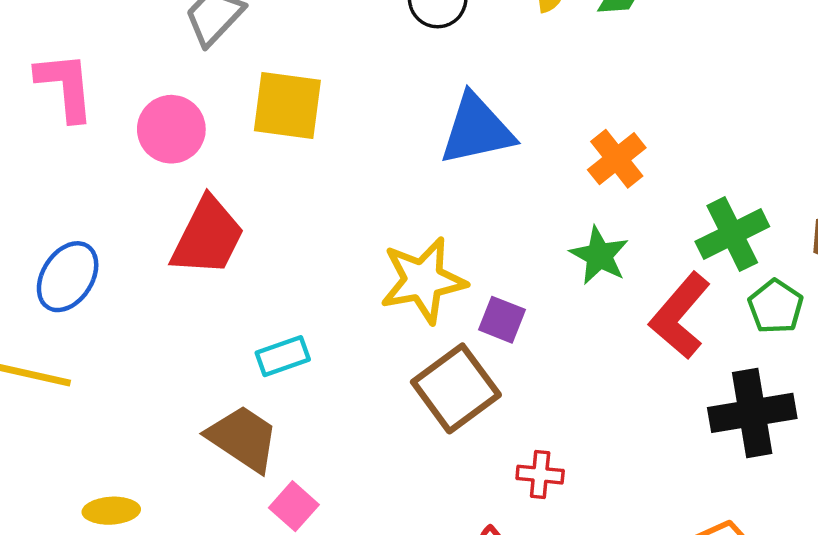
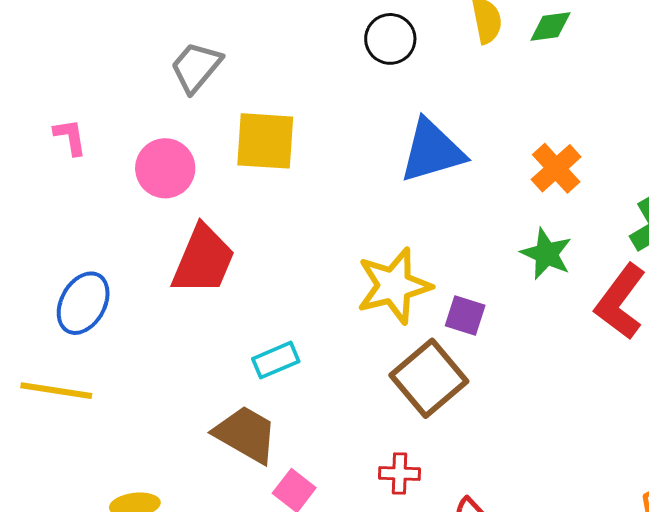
pink L-shape: (65, 86) -> (70, 137), size x0.6
red cross: (540, 475) -> (399, 474), moved

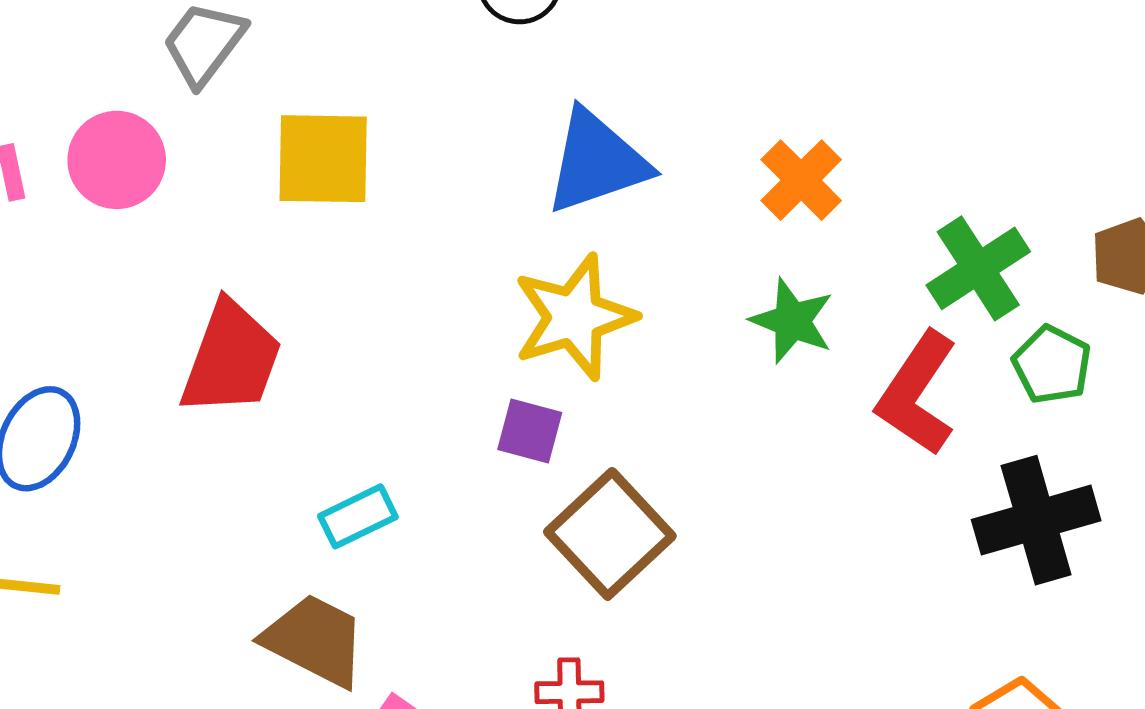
pink circle: (165, 168) -> (117, 160), moved
yellow star: (394, 286) -> (574, 317), moved
purple square: (465, 316) -> (530, 431), moved

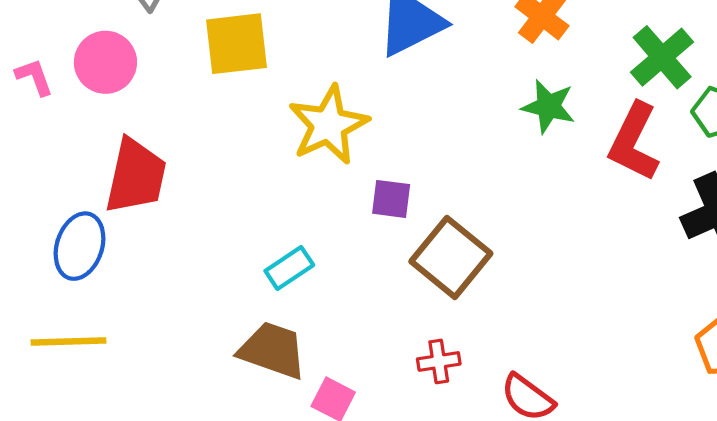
yellow star: (574, 317) -> (329, 125), moved
red trapezoid: (231, 359) -> (136, 176), moved

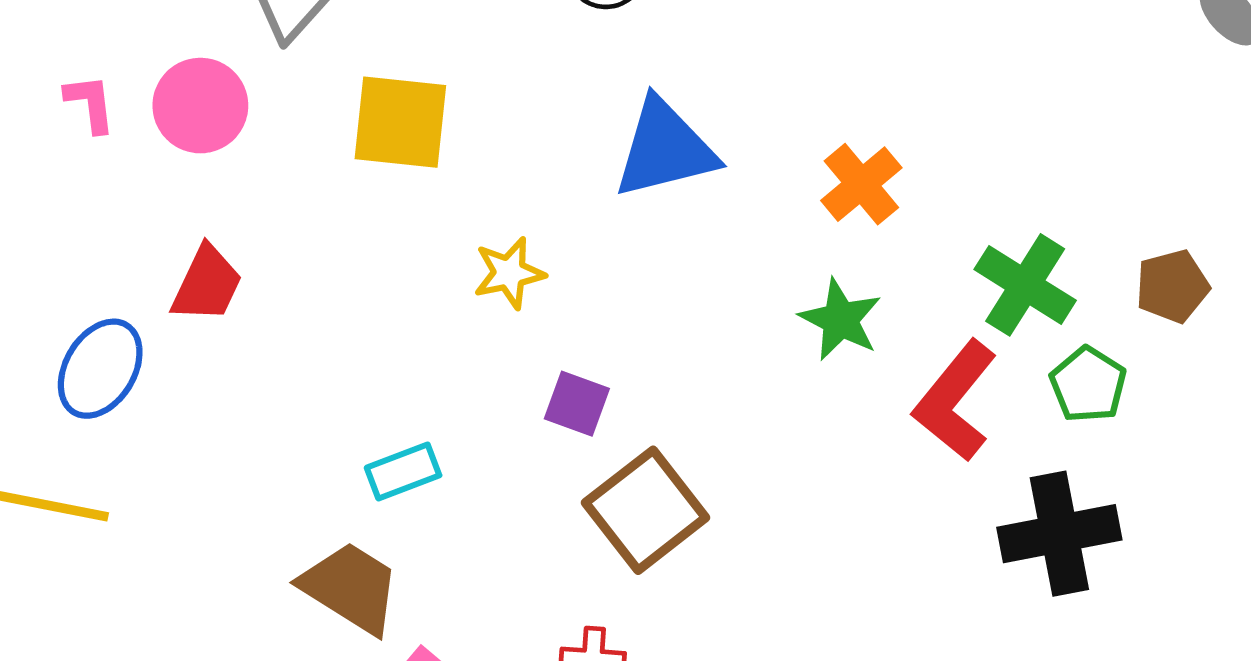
green cross: (662, 57) -> (1025, 285), turned -30
yellow star: (329, 125) -> (509, 273), size x0.6
red trapezoid: (136, 176) -> (207, 284), size x0.7

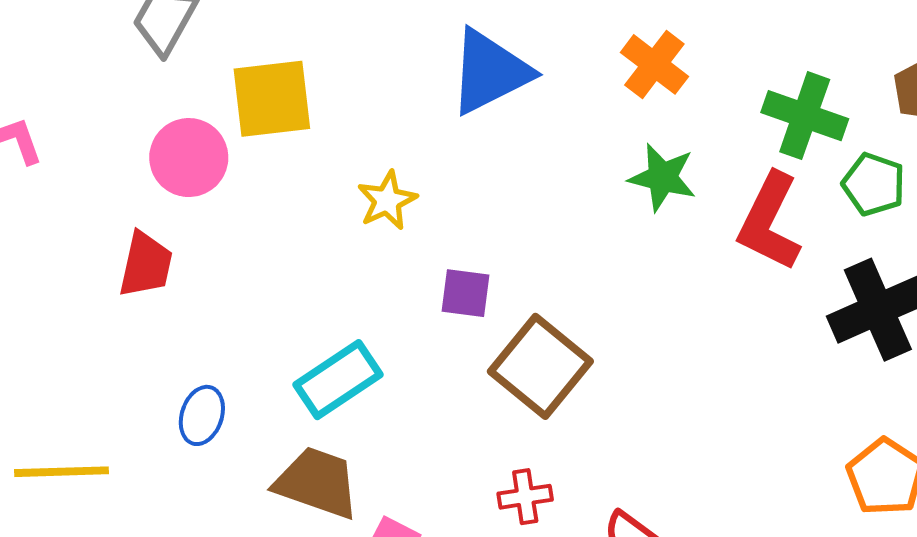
pink circle: (200, 106) -> (189, 158), moved
blue ellipse: (100, 369) -> (202, 415), moved, size x0.7
cyan rectangle: (403, 471) -> (338, 380), size x1.4

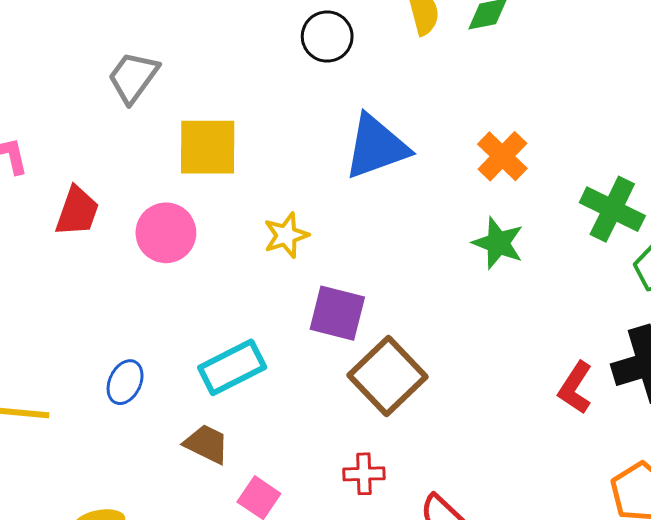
pink circle: (189, 158) -> (166, 233), moved
red L-shape: (770, 222) -> (575, 388), moved, size x0.7
red trapezoid: (146, 265) -> (77, 211), moved
purple square: (465, 293) -> (337, 313), size x1.4
brown trapezoid: (317, 483) -> (207, 444), size x0.7

